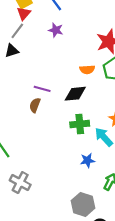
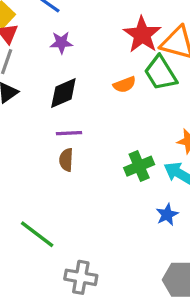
black diamond: (75, 94) -> (63, 93), moved

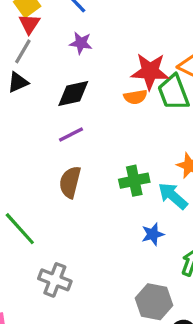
red star: (142, 35) -> (150, 71), moved, turned 30
purple line: (69, 133) -> (71, 135), turned -35
brown semicircle: (66, 160) -> (70, 182), moved, size x1.4

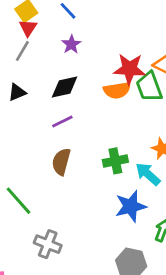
purple star: (81, 43) -> (71, 44), turned 30
black triangle: (18, 82) -> (17, 92), moved
orange semicircle: (135, 97) -> (117, 90), size x1.4
blue star: (153, 234) -> (131, 206), size x1.6

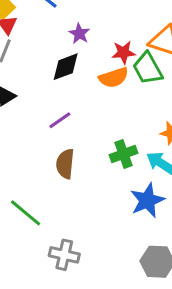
purple star: (71, 44) -> (79, 34), moved
red star: (130, 69) -> (123, 52), size x0.7
black diamond: (65, 87) -> (66, 67), moved

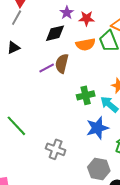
red star: (123, 52) -> (87, 18), moved
brown semicircle: (65, 164) -> (62, 63), moved
gray cross: (64, 255) -> (56, 149), moved

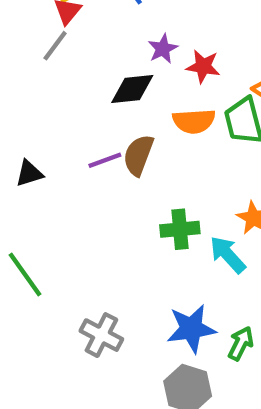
black triangle: (13, 48) -> (29, 173), moved
blue star: (97, 128) -> (191, 329), moved

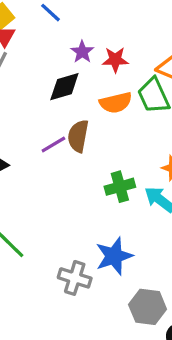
blue star: (191, 329) -> (114, 256), moved

